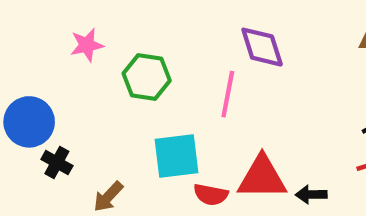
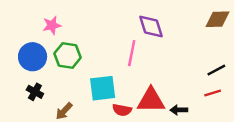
green hexagon: (147, 77) -> (68, 56), moved
blue circle: (29, 122) -> (33, 57), moved

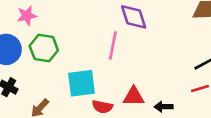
red triangle: (151, 100) -> (134, 96), size x0.7

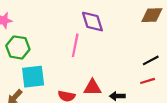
cyan square: (82, 83) -> (33, 77), moved

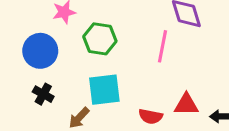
green hexagon: (18, 47) -> (100, 39), moved

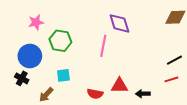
blue circle: (40, 51) -> (30, 56), moved
cyan square: (104, 90) -> (63, 75), size x0.6

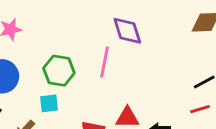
green hexagon: (60, 41) -> (59, 71), moved

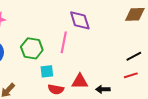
cyan square: (49, 103) -> (47, 71), moved

